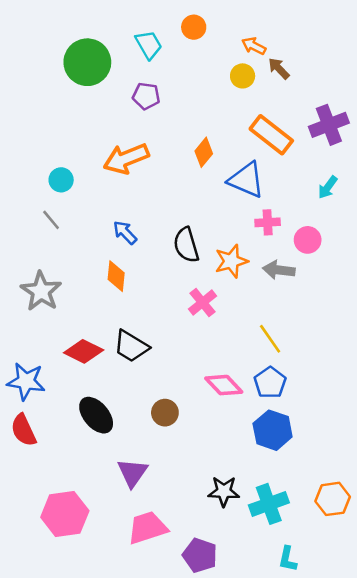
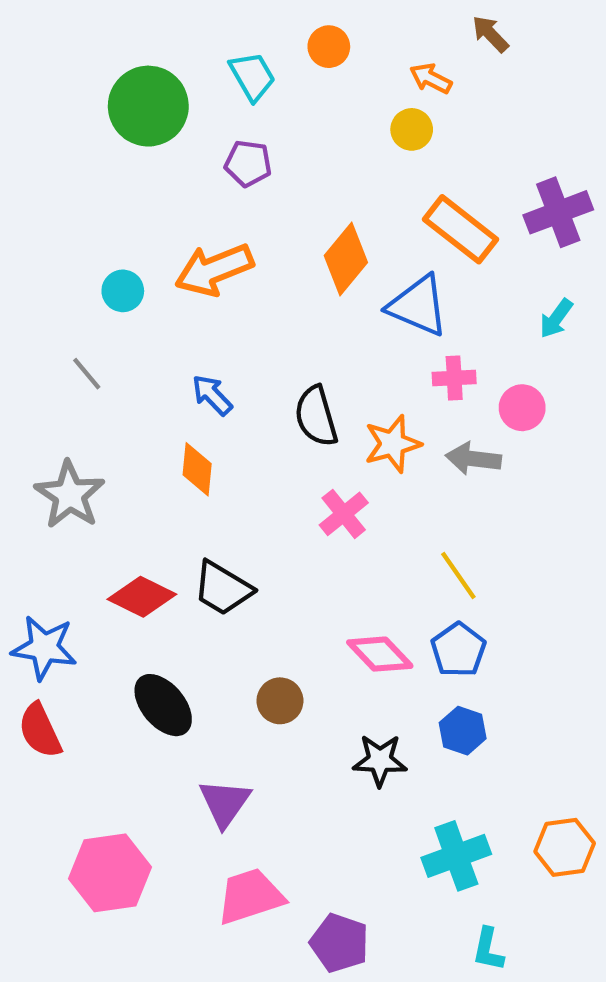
brown arrow: (279, 68) -> (490, 34), moved
orange diamond: (204, 152) -> (346, 259), size x1.4
cyan circle: (61, 180) -> (123, 291), moved
blue hexagon: (273, 430) -> (463, 731), size x0.7
black star: (224, 491) -> (380, 760), moved

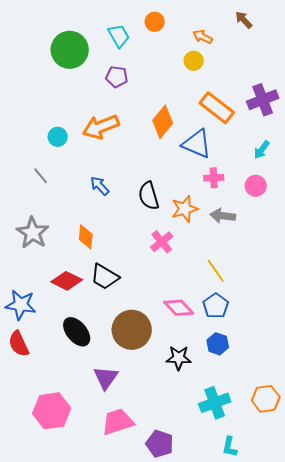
brown arrow: (490, 34) -> (244, 20), moved
pink circle: (522, 408) -> (256, 186), moved
orange diamond: (197, 469) -> (86, 237), moved
brown circle: (280, 701) -> (132, 330), size x1.8

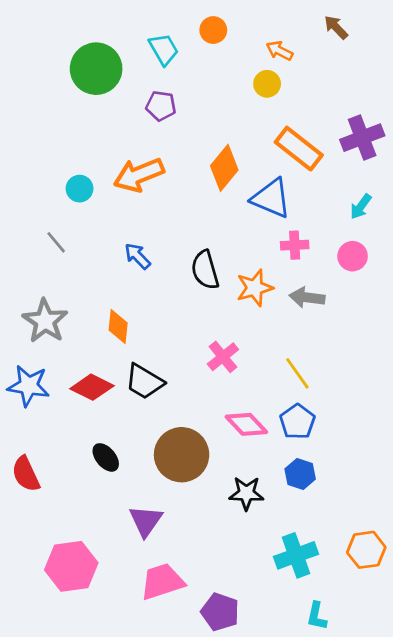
pink cross: (162, 242) -> (223, 357), moved
blue star: (21, 305) -> (29, 386), moved
black ellipse: (77, 332) -> (106, 457), size x0.7

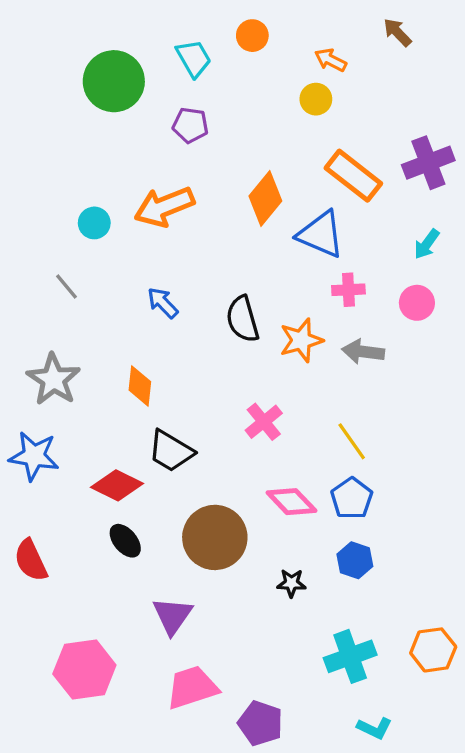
red diamond: (92, 387) -> (117, 485), moved
black star: (246, 493) -> (291, 583), size x0.7
cyan L-shape: (317, 616) -> (375, 728), turned -76

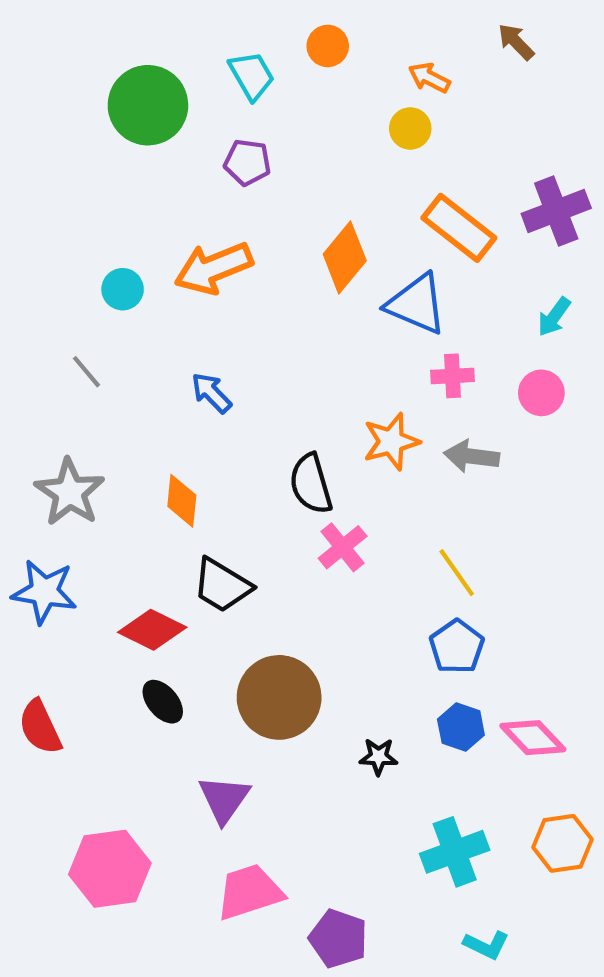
black semicircle: (243, 319) -> (311, 484), moved
pink diamond: (291, 502) -> (533, 738), moved

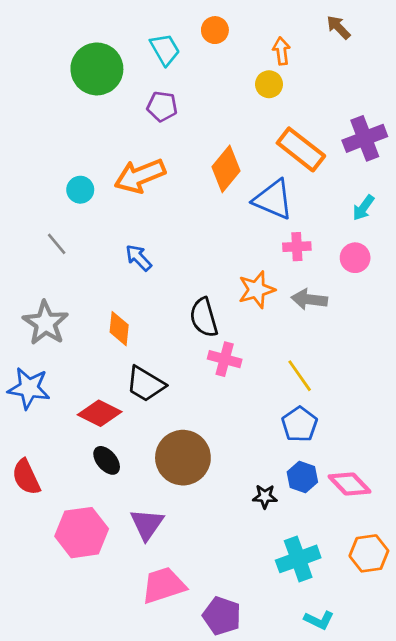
orange arrow: (429, 78) -> (282, 51), turned 56
pink cross: (343, 547) -> (225, 359), turned -36
black star: (378, 757) -> (265, 496), moved
pink hexagon: (110, 869) -> (82, 533), moved

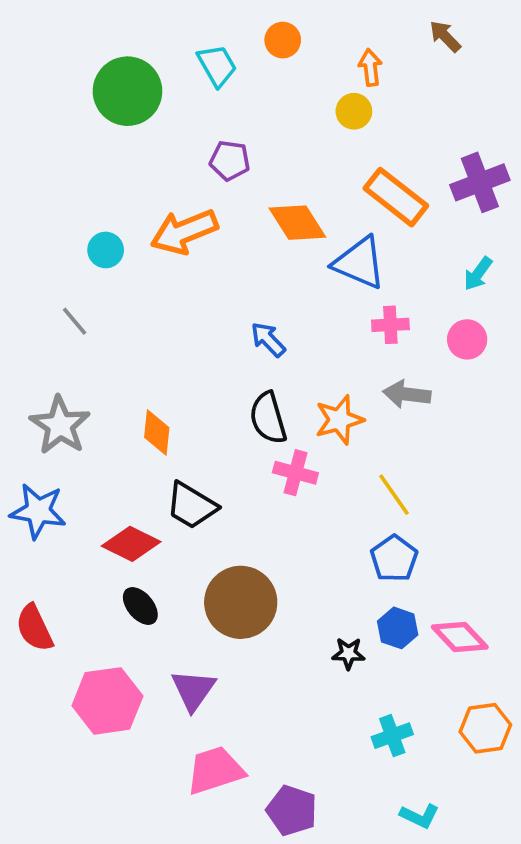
purple pentagon: (162, 106) -> (230, 161), moved
orange diamond: (226, 169) -> (297, 223), turned -72
blue arrow: (139, 258) -> (268, 339), moved
orange star: (257, 290) -> (339, 420), moved
cyan cross: (298, 559) -> (392, 736), size x0.7

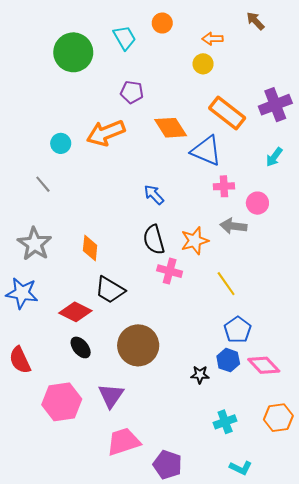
orange arrow: (370, 67) -> (212, 39), turned -84
pink circle: (467, 339) -> (257, 203), moved
blue pentagon: (394, 559) -> (238, 330), moved

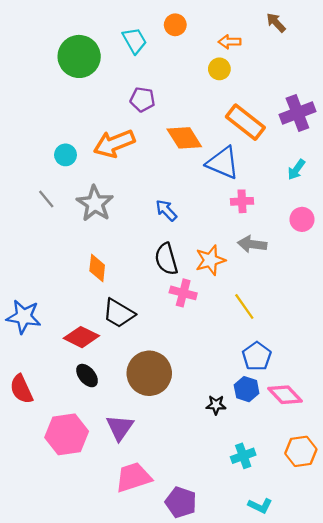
pink circle: (257, 203) -> (302, 219), moved
gray star: (35, 244) -> (95, 204), moved

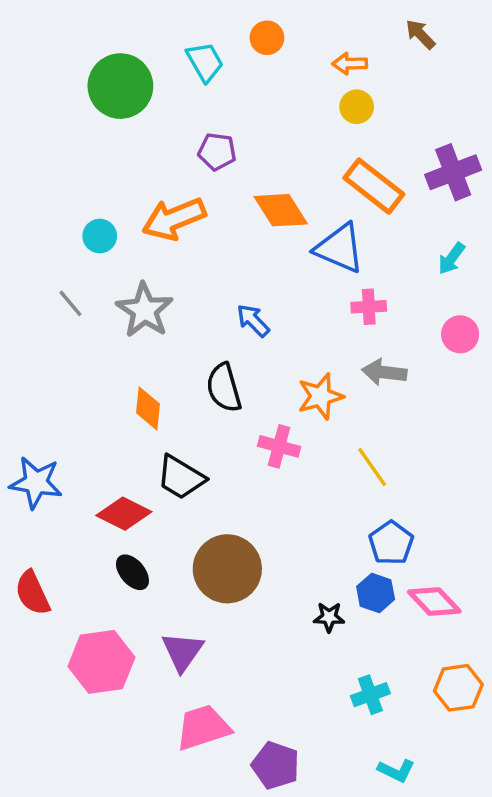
yellow circle: (219, 69) -> (357, 107), moved
black semicircle: (166, 259) -> (224, 388), moved

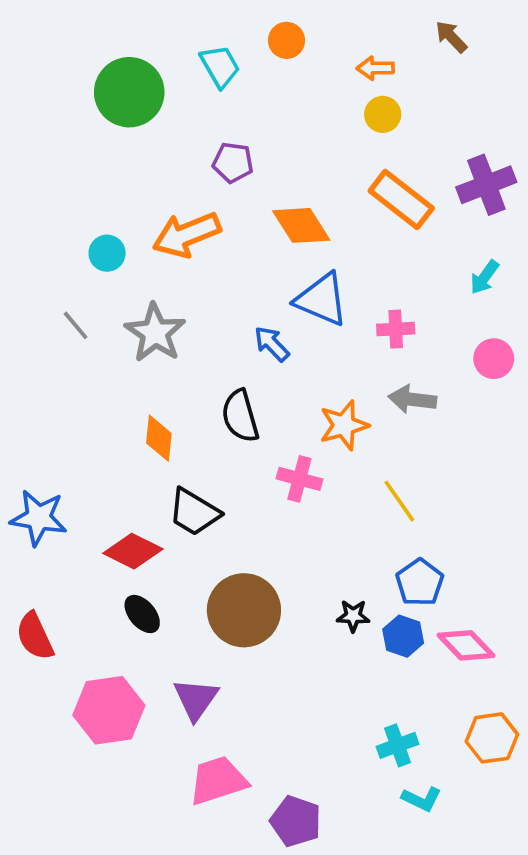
blue triangle: (339, 248) -> (322, 299), moved
black star: (329, 617) -> (353, 616), moved
cyan L-shape: (396, 771) -> (422, 799), moved

